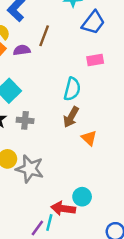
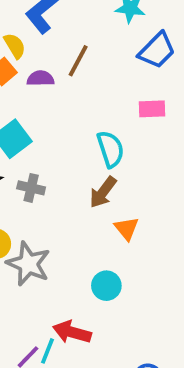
cyan semicircle: (72, 89) -> (110, 149), turned -40
cyan circle: (82, 197) -> (106, 286), moved

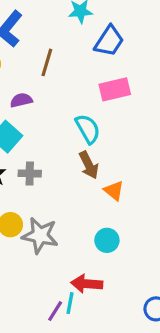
purple semicircle: (40, 78) -> (21, 100), moved
pink rectangle: (152, 109) -> (115, 89), size x1.4
brown arrow: (103, 192) -> (89, 165), turned -52

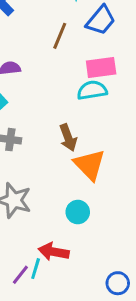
brown line: (47, 62) -> (60, 36), moved
cyan semicircle: (88, 129) -> (92, 90), moved, turned -76
orange triangle: (114, 191) -> (90, 165), size x1.6

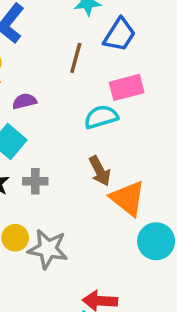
cyan semicircle: (92, 90) -> (101, 117), moved
cyan circle: (78, 212) -> (156, 241), moved, size x1.4

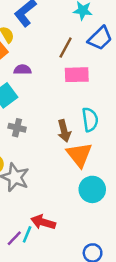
pink rectangle: (127, 87) -> (77, 75), moved
cyan semicircle: (101, 117) -> (90, 120), moved, turned 85

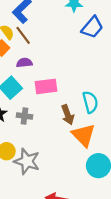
brown line: (66, 48) -> (23, 35), moved, turned -60
pink rectangle: (77, 75) -> (46, 86), moved

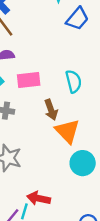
cyan semicircle: (90, 102) -> (74, 81), moved

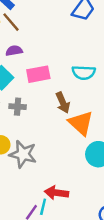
cyan semicircle: (74, 81) -> (84, 73), turned 110

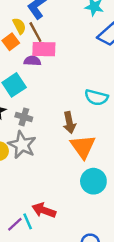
pink rectangle: (38, 74) -> (44, 49), moved
gray star: (23, 154) -> (22, 145), moved
cyan line: (43, 207) -> (28, 221), turned -49

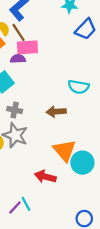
brown arrow: (69, 123) -> (56, 112), turned 102
orange triangle: (83, 147) -> (65, 150), moved
red arrow: (44, 210) -> (45, 177), moved

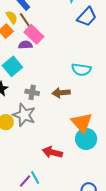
pink rectangle: (27, 47) -> (34, 34), turned 48
gray cross: (15, 110) -> (32, 92), moved
orange triangle: (65, 150) -> (82, 123), moved

